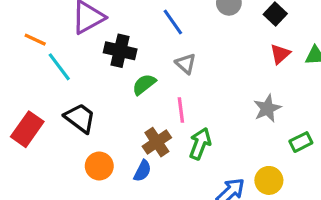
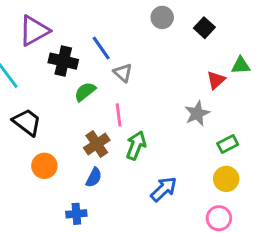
blue line: (173, 22) -> (101, 48), moved
red triangle: (280, 54) -> (216, 80), moved
blue semicircle: (142, 171) -> (94, 177), moved
yellow circle: (269, 180) -> (226, 179), moved

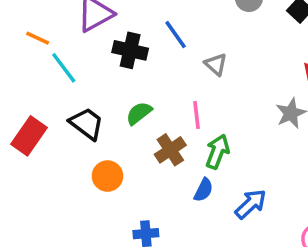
gray triangle: (123, 73) -> (216, 64), moved
green semicircle: (85, 92) -> (139, 113), moved
blue semicircle: (94, 177) -> (204, 190), moved

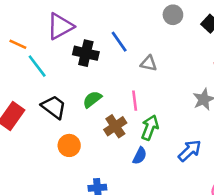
gray triangle: (216, 64) -> (149, 63), turned -30
blue arrow: (251, 204) -> (190, 151), moved

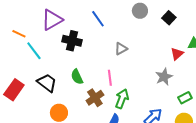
blue line: (119, 42) -> (98, 19), moved
gray triangle: (149, 63) -> (121, 49), turned -40
green semicircle: (92, 99) -> (77, 77), turned -77

